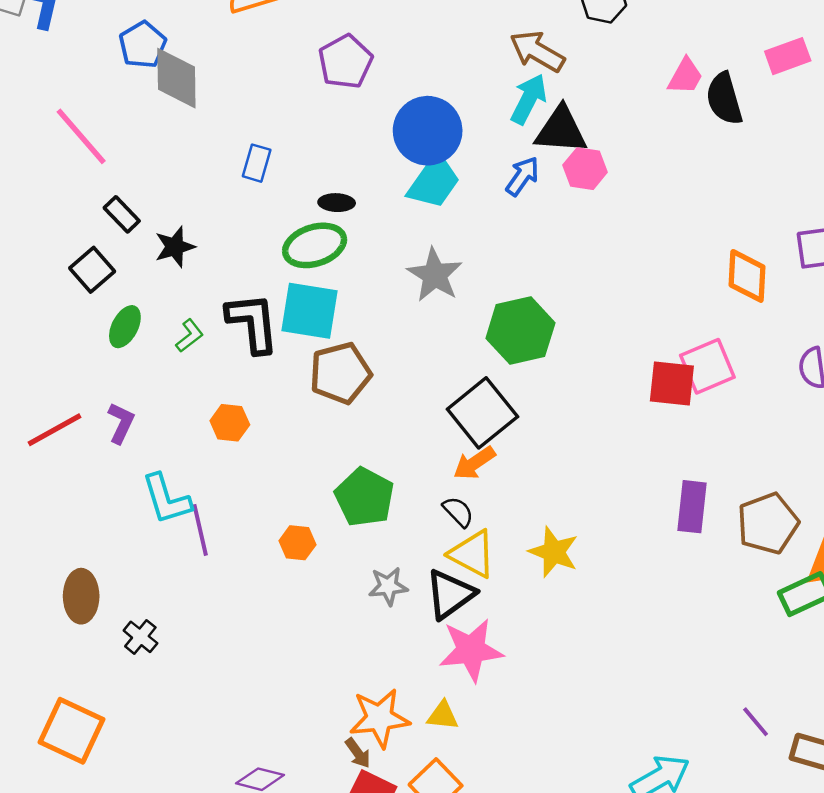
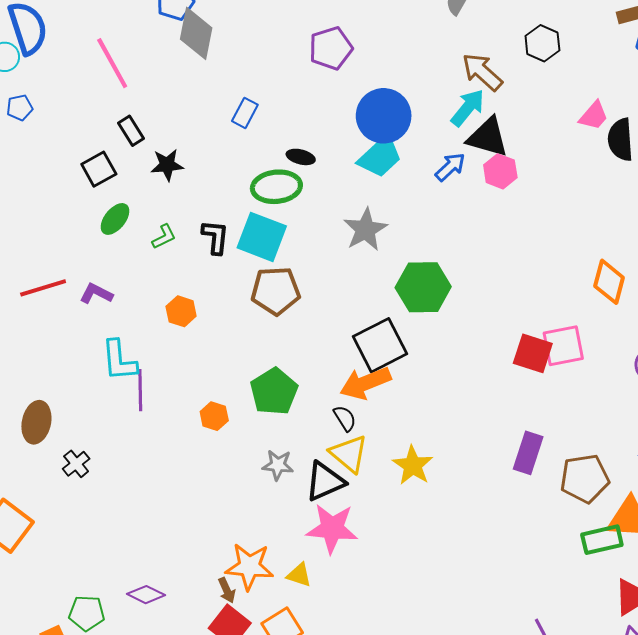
black L-shape: (253, 323) -> (215, 237), size x0.7
purple L-shape: (121, 423) -> (96, 294), turned -100
orange arrow: (474, 463) -> (365, 383), size x1.4

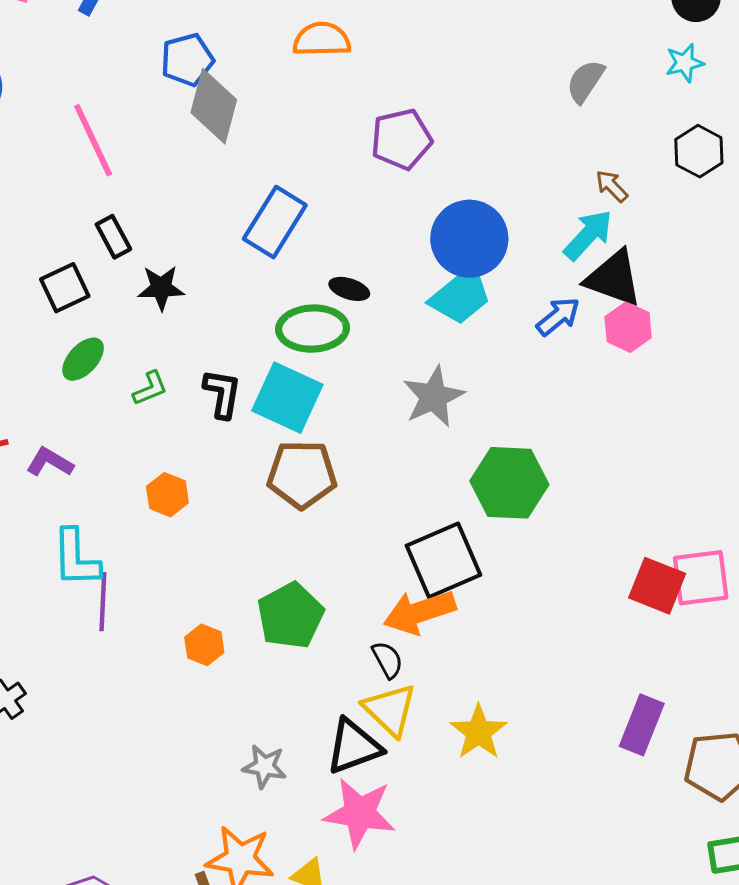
brown arrow: (482, 72) -> (612, 186), size x0.6
blue rectangle: (245, 113) -> (275, 222), size x1.6
gray star: (278, 465) -> (264, 766), moved

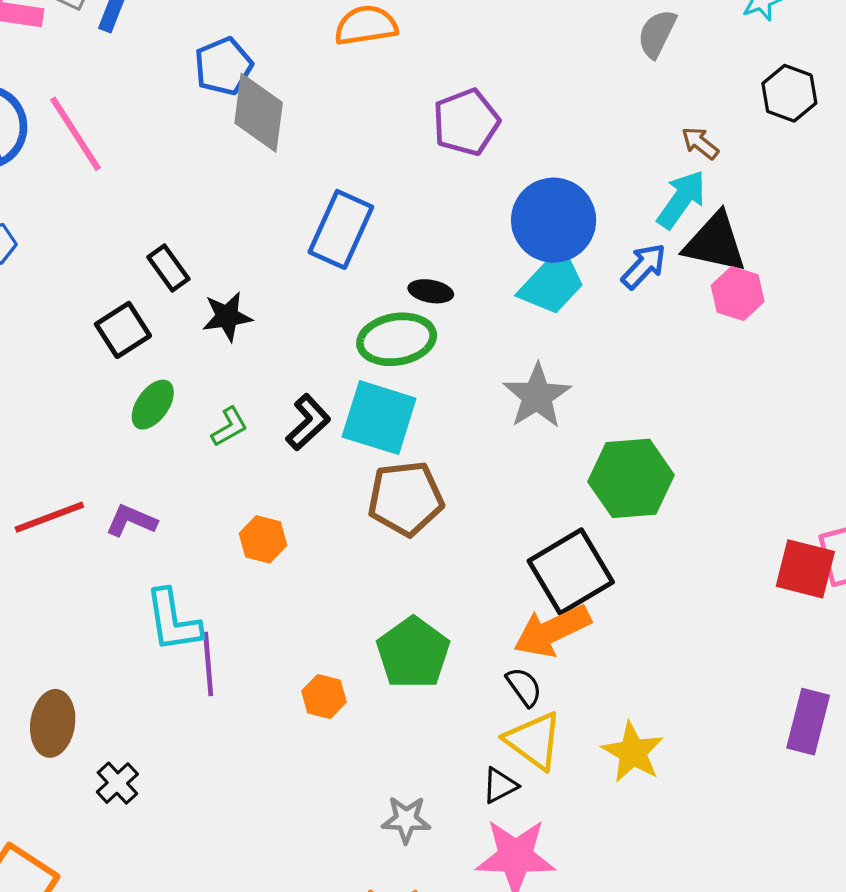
pink line: (93, 140) -> (75, 134), moved
blue arrow: (558, 317) -> (644, 266), moved
black L-shape: (222, 394) -> (308, 422), turned 45
black triangle: (354, 747) -> (500, 785), size x0.6

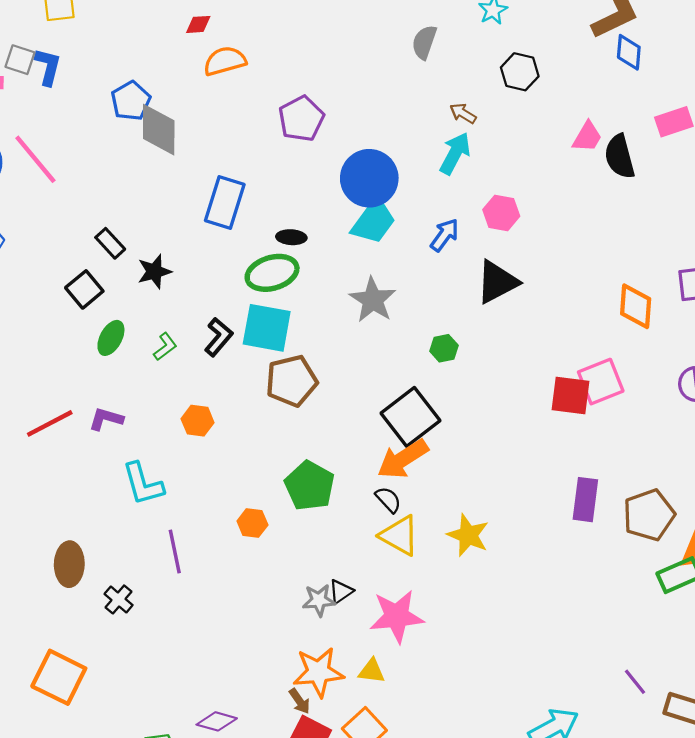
black triangle: (715, 243) -> (497, 282), moved, turned -33
blue arrow: (644, 266) -> (445, 235), moved
green hexagon: (631, 478) -> (444, 348), size x0.5
purple line: (208, 664) -> (175, 551), moved
black triangle: (500, 785) -> (341, 591), moved

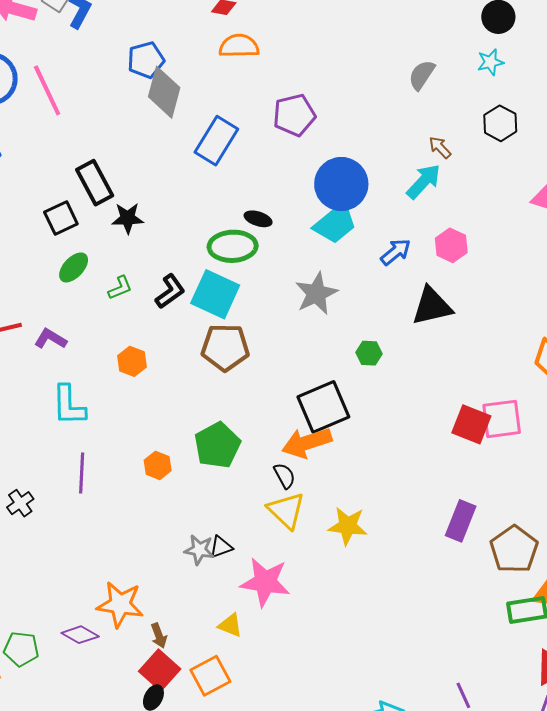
blue rectangle: (225, 202) -> (216, 141), moved
black rectangle: (110, 243) -> (95, 183), size x1.5
brown pentagon: (649, 515) -> (514, 549), turned -30
yellow star: (468, 535) -> (348, 526), turned -30
orange star: (318, 672) -> (120, 604), moved

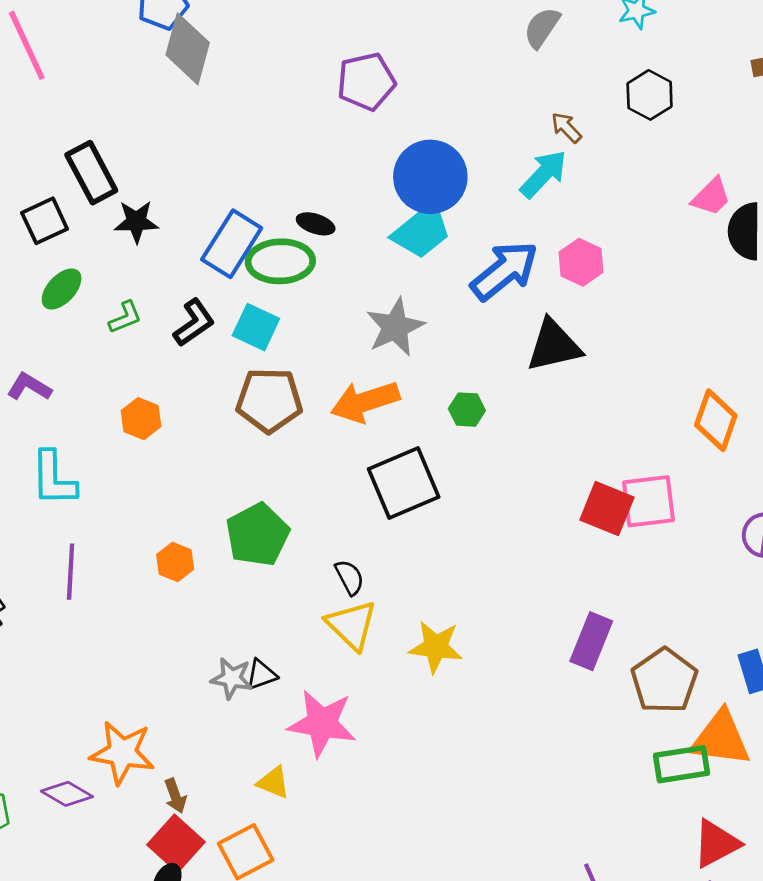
blue rectangle: (216, 141) -> (232, 244), moved
blue arrow: (396, 252) -> (504, 271), size x1.6
cyan square: (215, 294) -> (256, 327), size x0.7
orange arrow: (307, 443) -> (365, 402), moved

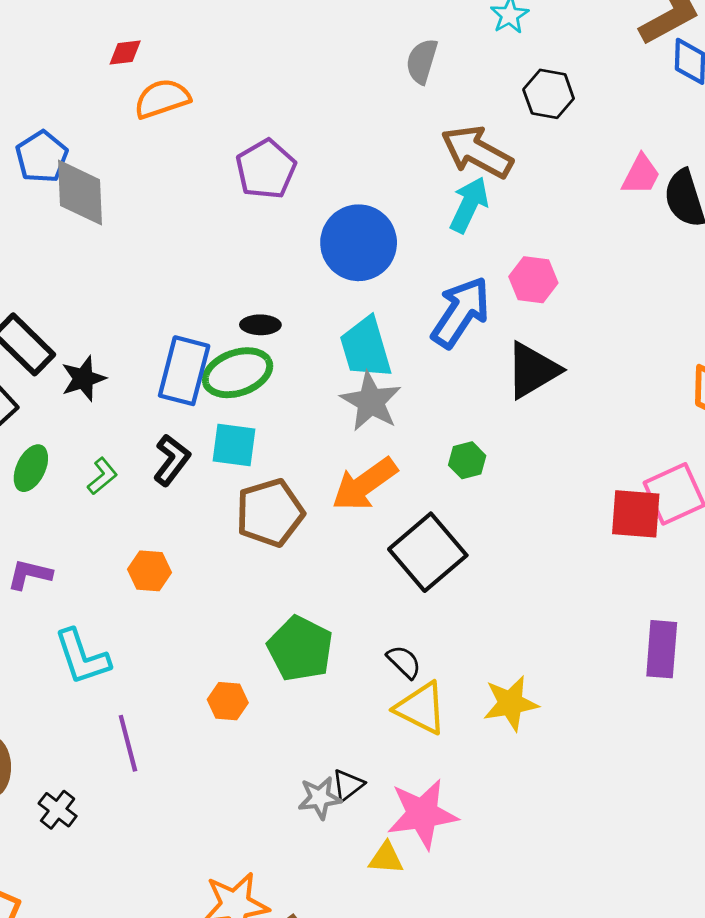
brown arrow: (566, 128) -> (477, 152), size x2.0
cyan trapezoid: (422, 231) -> (366, 348), moved, turned 130
yellow triangle: (273, 782) -> (386, 858), moved

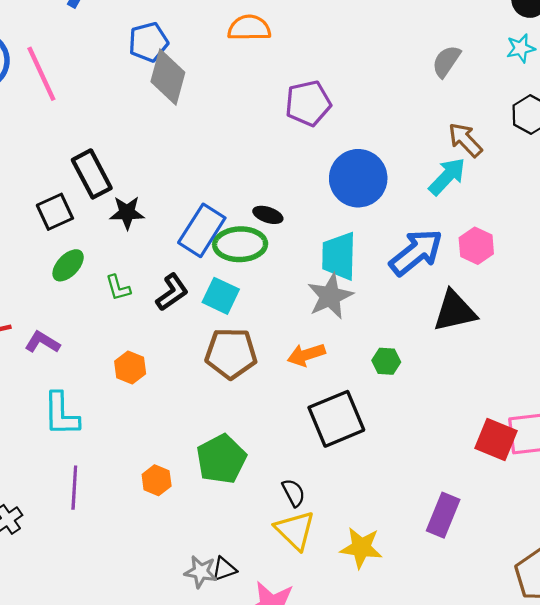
brown arrow: (477, 152) -> (465, 140), size x0.7
green L-shape: (102, 476) -> (118, 288), turned 96
orange arrow: (365, 484) -> (306, 355), size x0.7
purple rectangle: (662, 649) -> (443, 515), moved

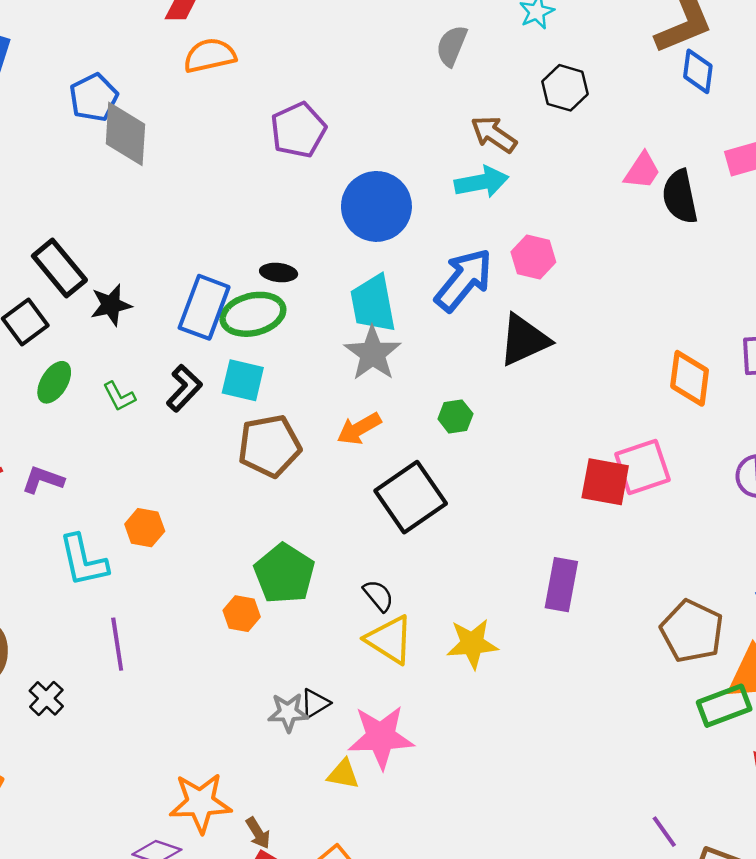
cyan arrow: (447, 176) -> (481, 182), turned 48
orange hexagon: (130, 367) -> (145, 528), moved
orange hexagon: (157, 480) -> (242, 614), moved

